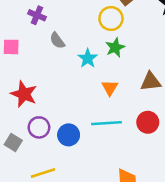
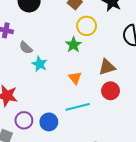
yellow circle: (111, 19) -> (87, 26), moved
cyan star: (88, 58) -> (40, 64), moved
red circle: (148, 122) -> (111, 91), moved

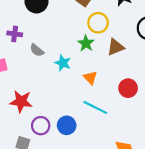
cyan star: (40, 64) -> (63, 63), moved
brown triangle: (107, 67) -> (116, 47), moved
cyan line: (78, 107) -> (95, 107), turned 45

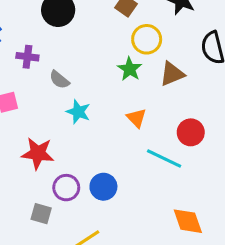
cyan star: (63, 63) -> (78, 112), moved
cyan line: (95, 107) -> (164, 158), moved

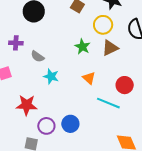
yellow circle: (147, 39) -> (103, 25), moved

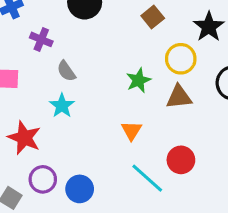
cyan star: (51, 76) -> (62, 106), moved

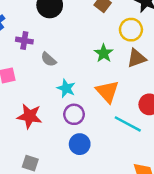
cyan star: (62, 106) -> (66, 88), moved
orange triangle: (131, 130) -> (107, 92), size x1.5
purple circle: (43, 179) -> (74, 114), moved

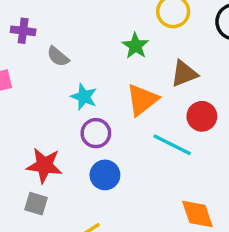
brown triangle: (137, 58) -> (184, 74), moved
orange triangle: (107, 92) -> (142, 100), turned 35
red star: (30, 116) -> (44, 165), moved

